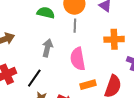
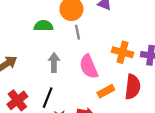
orange cross: (114, 39) -> (123, 52), moved, turned 30

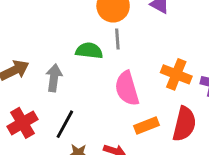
green semicircle: (43, 26) -> (89, 51), moved
gray arrow: (54, 62) -> (54, 78), moved

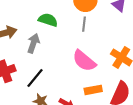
green semicircle: (89, 51) -> (48, 20), moved
pink semicircle: (127, 88) -> (84, 61), turned -45

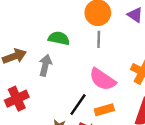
black line: (35, 78) -> (78, 105), moved
orange rectangle: (93, 90) -> (104, 110), moved

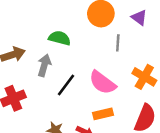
gray line: (99, 39) -> (118, 43), moved
black line: (78, 105) -> (66, 85), moved

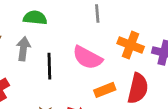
black line: (66, 85) -> (49, 66), turned -30
orange rectangle: (103, 114) -> (105, 90), moved

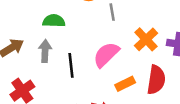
orange cross: (131, 45) -> (146, 39), turned 30
pink semicircle: (87, 58) -> (106, 55), turned 112

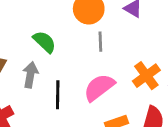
gray line: (112, 12) -> (100, 42), moved
green semicircle: (54, 21) -> (45, 42), turned 35

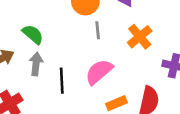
green semicircle: (45, 42) -> (33, 34), moved
orange cross: (146, 76) -> (140, 37), moved

